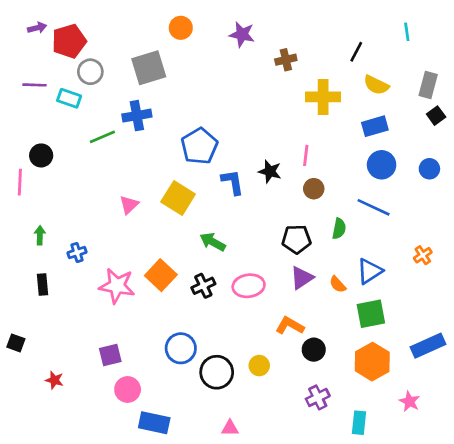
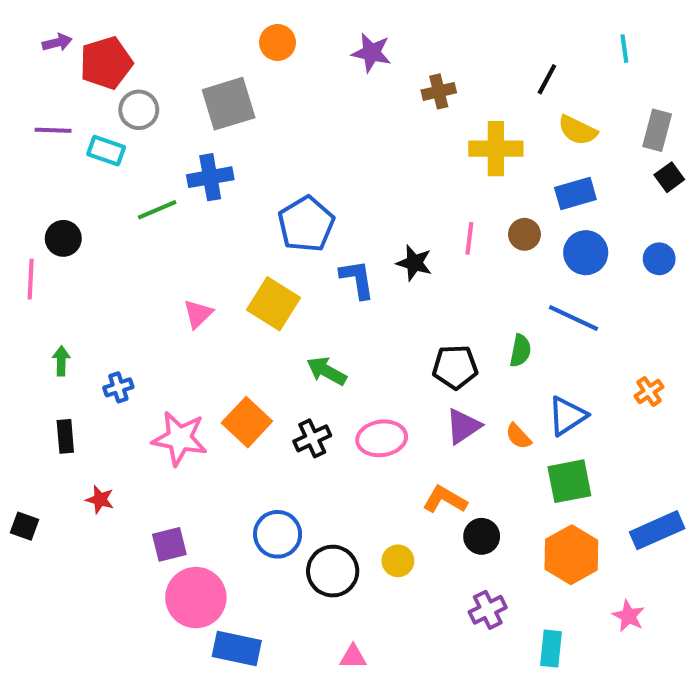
brown circle: (314, 189) -> (524, 234), moved
red star: (54, 380) -> (100, 500), moved
pink circle: (128, 389) -> (196, 598), size x1.5

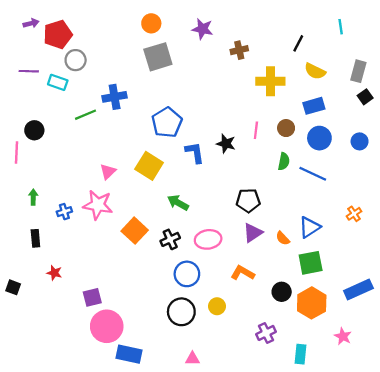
gray square: (229, 104) -> (158, 57), moved
green semicircle: (520, 351) -> (284, 161), moved
pink star: (180, 438) -> (98, 205), moved
blue circle: (278, 534) -> (187, 274), moved
black circle: (482, 536) -> (282, 292), moved

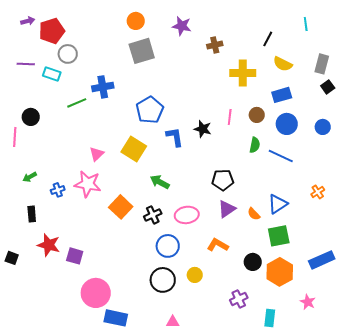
green arrow: (33, 197) -> (30, 177), turned -120
red star: (54, 273) -> (49, 245), size x1.6
purple square: (92, 297) -> (75, 256), moved, turned 30

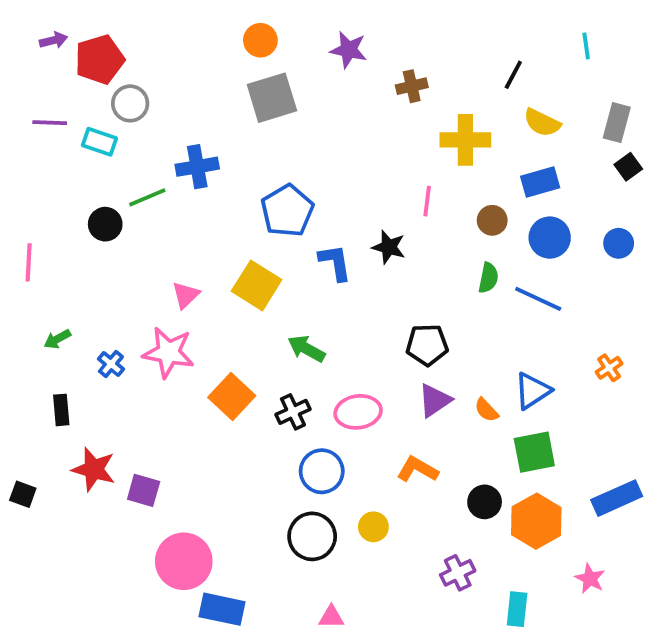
black circle: (31, 117) -> (105, 224), moved
pink line: (230, 117) -> (427, 201), moved
blue cross: (58, 190) -> (111, 364), turned -32

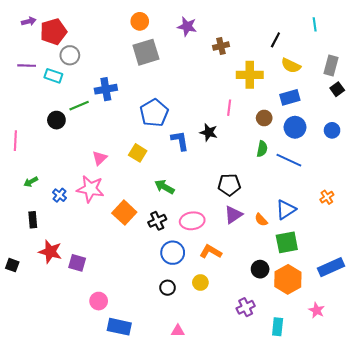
yellow square: (257, 285) -> (138, 153), size x0.7
orange L-shape: (417, 469) -> (211, 252), moved
black circle: (312, 536) -> (168, 288), size x0.6
pink circle: (184, 561) -> (99, 301), size x0.6

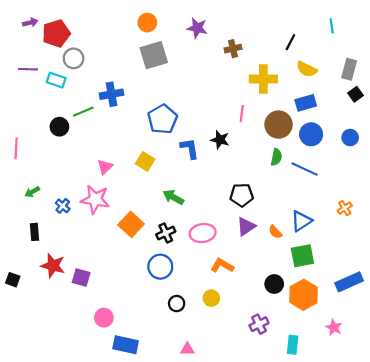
brown circle: (264, 118) -> (279, 125), size x1.6
blue circle: (173, 253) -> (160, 267), moved

